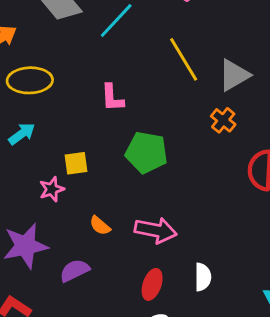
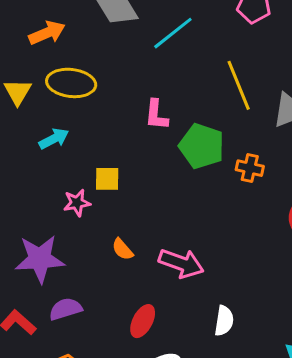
orange cross: (223, 120) -> (250, 168), moved, turned -35
green pentagon: (146, 152) -> (202, 146), moved
purple semicircle: (75, 270) -> (65, 309), moved
red ellipse: (152, 284) -> (143, 321), moved

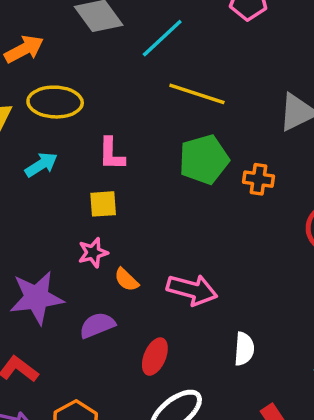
yellow line: (239, 85) -> (197, 94), moved, turned -45
pink L-shape: (156, 115) -> (111, 154), moved
green pentagon: (202, 146) -> (204, 159), turned -30
pink star: (77, 203) -> (93, 253), moved
purple semicircle: (65, 309) -> (97, 325), moved

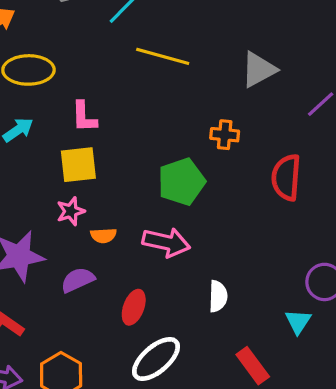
green pentagon: (204, 159) -> (181, 182), moved
yellow square: (103, 204) -> (78, 165), size x1.4
orange semicircle: (126, 280) -> (104, 236), turned -45

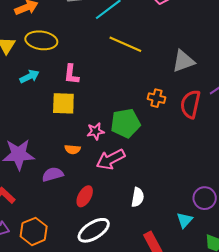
red semicircle: (286, 177) -> (190, 104), moved
pink star: (71, 211) -> (96, 131), moved
pink arrow: (166, 242) -> (111, 159), turned 132

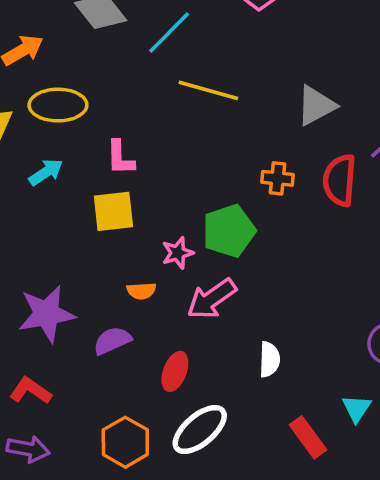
cyan triangle: (185, 220) -> (357, 408), moved
orange hexagon: (34, 231) -> (125, 442), moved

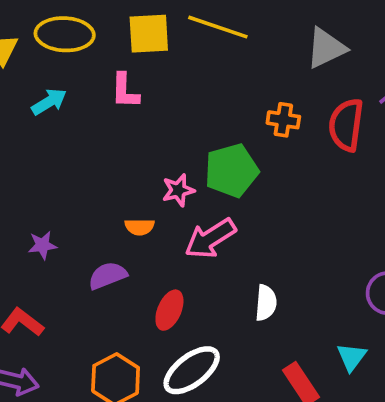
yellow square: (113, 211) -> (149, 34), moved
purple star: (47, 314) -> (42, 245), size x0.5

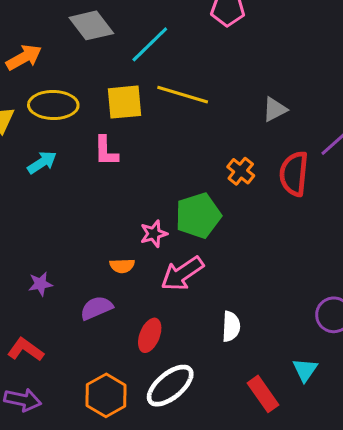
gray triangle: (326, 48) -> (275, 109), size x0.7
orange cross: (283, 120) -> (241, 171), turned 32

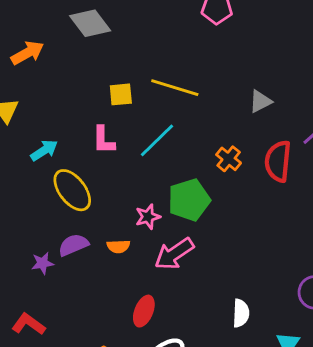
cyan line: (150, 44) -> (157, 140), moved
yellow square: (124, 102) -> (121, 94), size x0.7
yellow ellipse: (53, 105) -> (72, 190), moved, turned 51
purple semicircle: (96, 308) -> (73, 245), moved
white semicircle: (231, 326) -> (241, 313), moved

